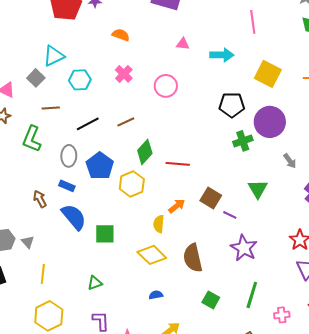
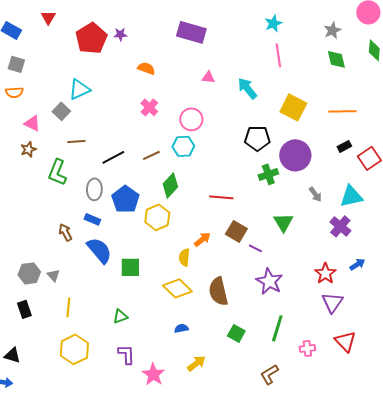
cyan arrow: (222, 55) -> (247, 88), turned -130
cyan hexagon: (80, 80) -> (183, 146), moved
red line: (178, 164) -> (221, 197), moved

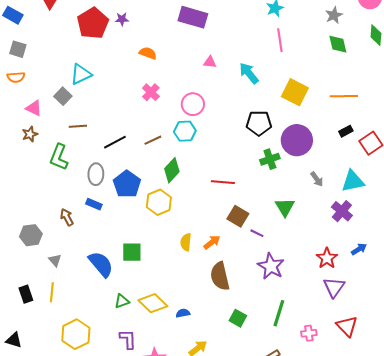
orange arrow: (202, 239) -> (212, 242), moved
blue semicircle: (99, 250) -> (101, 264), moved
gray hexagon: (29, 273) -> (31, 235), moved
yellow diamond: (177, 288) -> (153, 303), moved
yellow line: (68, 307) -> (52, 292), moved

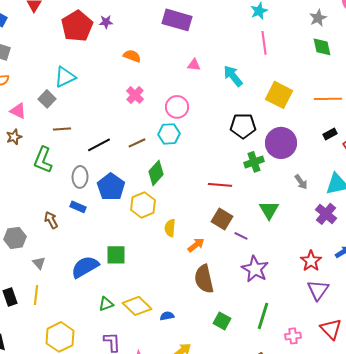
red line: (223, 182) -> (220, 185), moved
yellow semicircle: (186, 242) -> (170, 228), moved
blue semicircle: (101, 264) -> (85, 267), turned -80

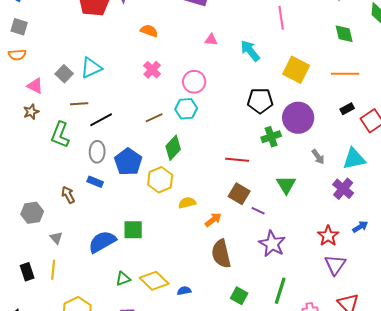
green diamond: (322, 47) -> (344, 34), moved
cyan triangle: (65, 77) -> (91, 68), moved
black line: (99, 145) -> (101, 120), moved
yellow semicircle: (170, 228) -> (187, 203), turned 72

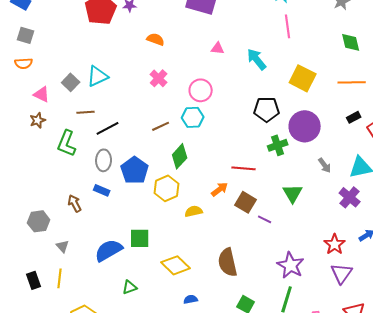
orange arrow: (213, 220) -> (220, 189), moved
purple star: (272, 244) -> (291, 265), moved
yellow diamond: (154, 281) -> (176, 265), moved

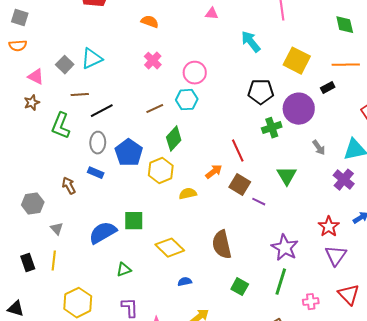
pink triangle: (218, 48) -> (212, 14), moved
black rectangle: (354, 117) -> (328, 88), moved
red line: (244, 168) -> (238, 151), turned 60

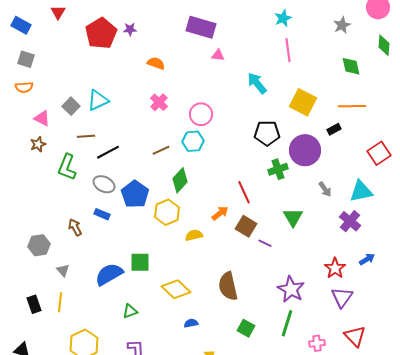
gray ellipse: (98, 143) -> (104, 184), turned -65

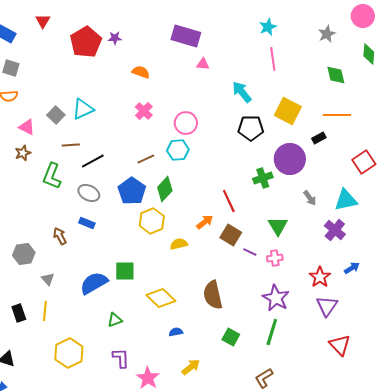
black pentagon: (267, 133) -> (251, 128), moved
blue pentagon: (135, 194) -> (132, 191), moved
pink cross: (317, 343) -> (275, 258), moved

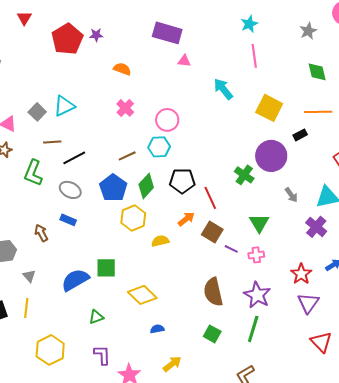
black pentagon: (251, 128) -> (182, 181), moved
green cross: (263, 178) -> (244, 175), turned -36
brown semicircle: (213, 295) -> (213, 292), moved

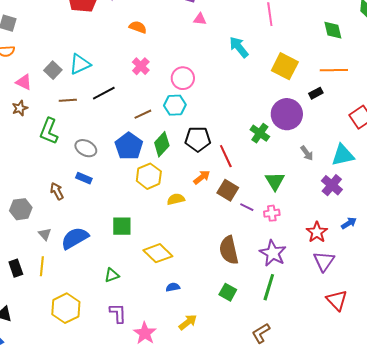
black line: (74, 158) -> (104, 93), moved
blue semicircle: (75, 280) -> (75, 238), moved

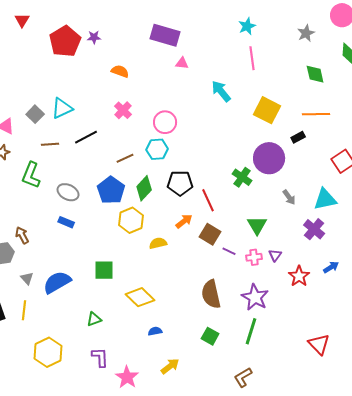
brown arrow: (57, 191) -> (22, 235), moved
purple triangle: (324, 261) -> (275, 255), moved, size x0.6

